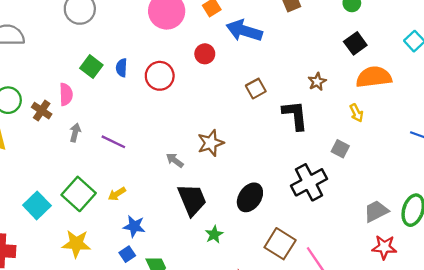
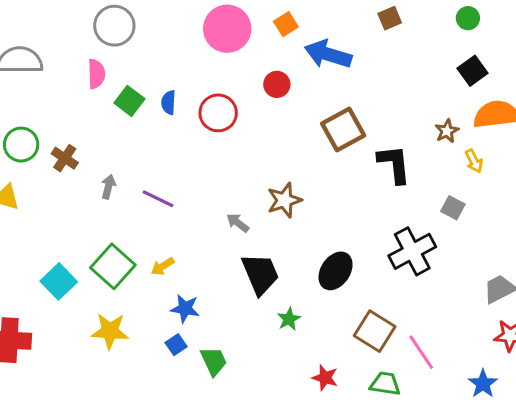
brown star: (317, 82) -> (447, 131), moved
brown square: (256, 89) -> (343, 129), size x1.6
pink semicircle: (66, 94) -> (96, 74), moved

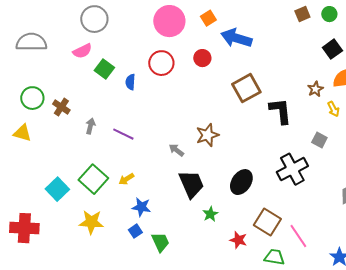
brown square: (390, 18) -> (302, 14), moved
pink semicircle: (96, 74) -> (82, 51), turned 66
blue semicircle: (169, 102) -> (130, 82), moved
red circle: (218, 113) -> (161, 63), moved
red star: (325, 378) -> (238, 240), moved

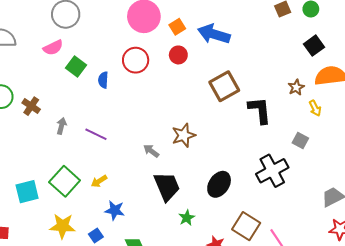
orange square: (208, 18) -> (177, 27), moved
cyan square: (57, 189) -> (27, 192), turned 30
blue square: (135, 231) -> (96, 235), moved

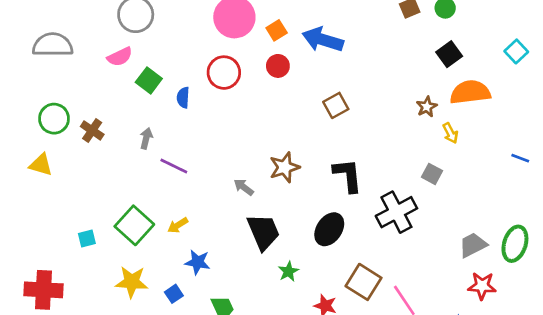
brown square: (224, 86) -> (336, 105), size x0.7
black L-shape: (260, 110) -> (348, 175), moved
gray arrow: (61, 126) -> (146, 138), moved
cyan square: (27, 192) -> (87, 238), size x0.6

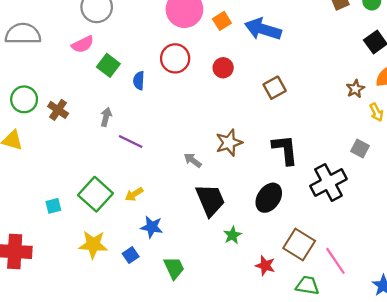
red circle: (278, 66) -> (223, 68), moved

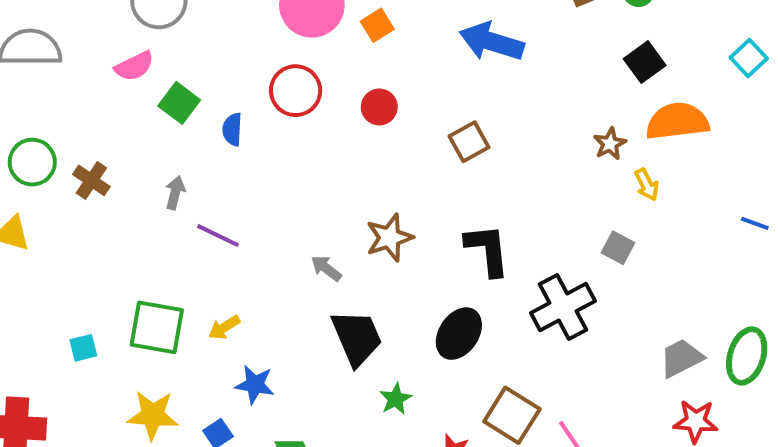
blue arrow: (263, 29) -> (492, 42), moved
green square: (95, 194) -> (157, 327), turned -32

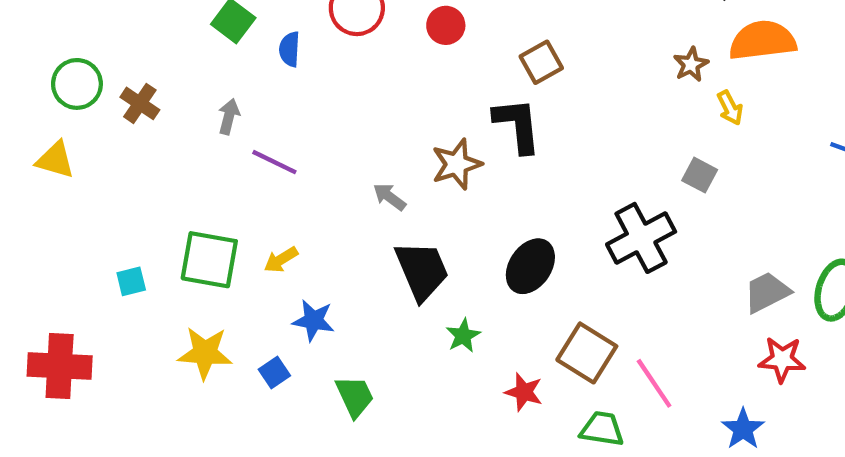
black L-shape: (487, 250) -> (517, 125), moved

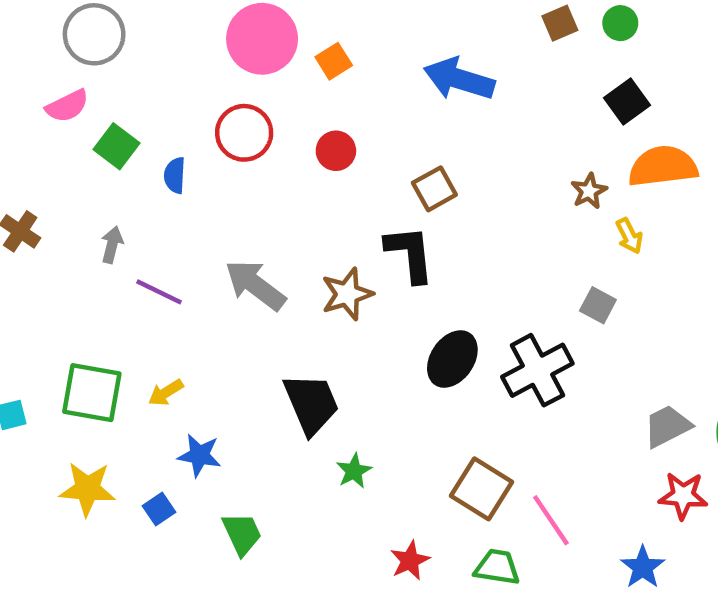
gray arrow: (389, 197) -> (255, 285), moved, size x1.8
black ellipse: (530, 266) -> (452, 359), moved
red star: (524, 392) -> (410, 561), moved, turned 30

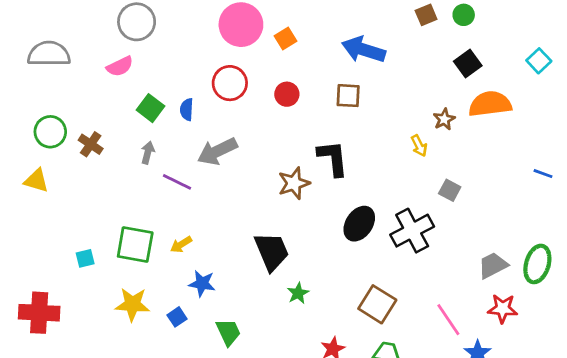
green square: (116, 146) -> (150, 108), moved
brown square: (434, 189) -> (348, 96), moved, turned 32
yellow arrow: (629, 236) -> (419, 146), moved
gray arrow: (255, 285) -> (217, 151), moved, turned -63
pink line: (551, 520) -> (448, 320), moved

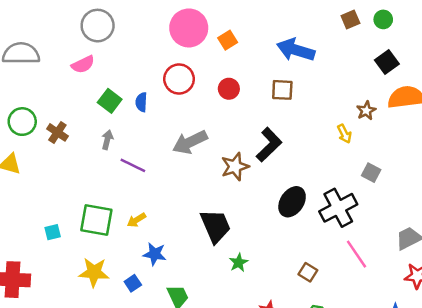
gray arrow: (217, 151) -> (190, 142), moved
black L-shape: (333, 158) -> (269, 145), turned 52
brown square: (377, 304) -> (308, 272), size x0.6
pink line: (448, 320) -> (356, 254), moved

